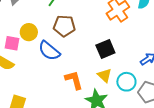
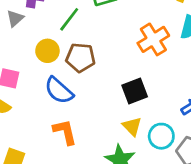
yellow circle: (29, 32) -> (47, 51), moved
orange L-shape: (74, 80) -> (65, 132), moved

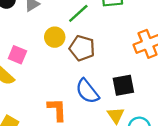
blue semicircle: (59, 90) -> (87, 91), moved

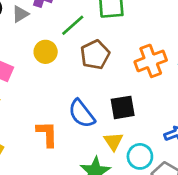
brown pentagon: (82, 48) -> (95, 55), moved, turned 30

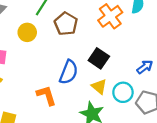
black square: (123, 107) -> (99, 58), turned -30
blue semicircle: (82, 114) -> (69, 72), turned -105

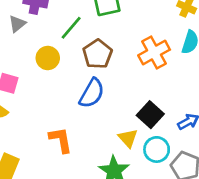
black square: (99, 58) -> (150, 115), moved
blue semicircle: (69, 72) -> (92, 93), moved

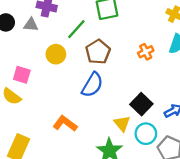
gray triangle: (17, 24) -> (31, 25), turned 42
orange cross: (154, 53) -> (146, 52), size x0.6
orange L-shape: (61, 140) -> (65, 124), turned -45

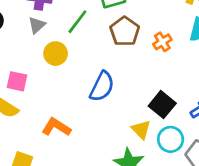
gray triangle: (31, 25) -> (37, 25), moved, turned -42
brown pentagon: (98, 52) -> (125, 31), moved
orange L-shape: (65, 124) -> (56, 127), moved

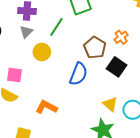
brown pentagon: (125, 31) -> (95, 48), moved
black square: (162, 105) -> (117, 67), moved

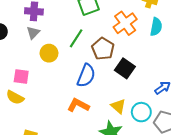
green line: (56, 27) -> (76, 38), moved
orange cross: (121, 37) -> (125, 23), moved, size x1.6
orange L-shape: (47, 107) -> (78, 105), moved

